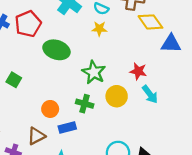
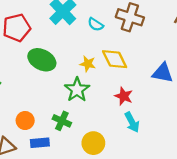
yellow diamond: (150, 22) -> (115, 59), moved
yellow star: (99, 29) -> (88, 64), moved
yellow circle: (117, 96) -> (93, 143), moved

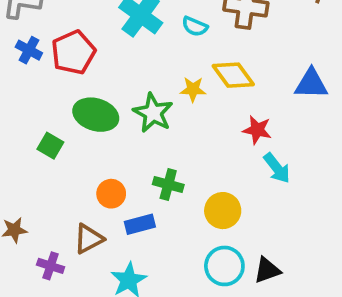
green ellipse: (42, 60) -> (96, 115), moved
green star: (77, 90) -> (153, 113), moved

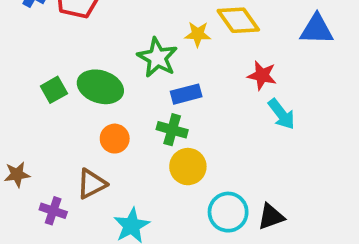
green ellipse: (96, 115) -> (100, 87), moved
green square: (50, 146) -> (54, 90), turned 30
yellow circle: (223, 211) -> (188, 167), moved
blue rectangle: (140, 224) -> (186, 94), moved

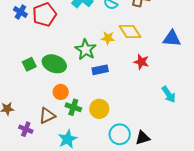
cyan arrow: (282, 114) -> (169, 94), moved
green cross: (172, 130) -> (73, 107), moved

